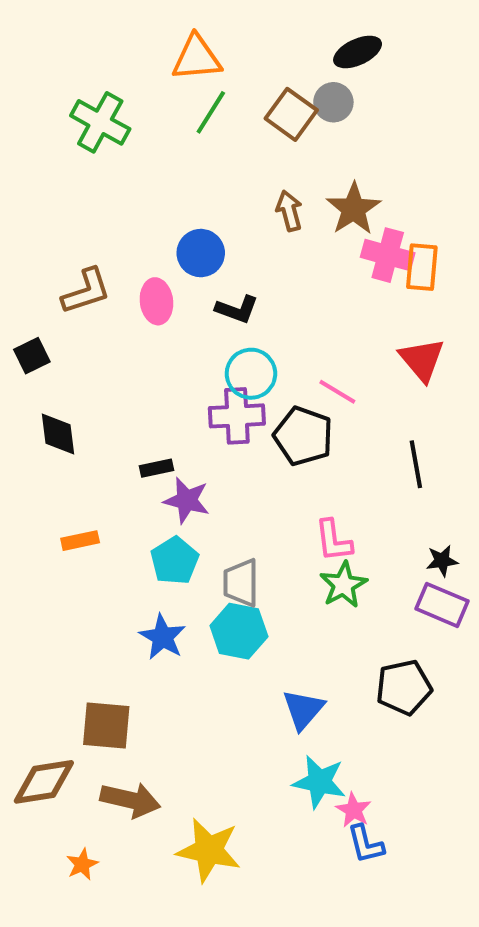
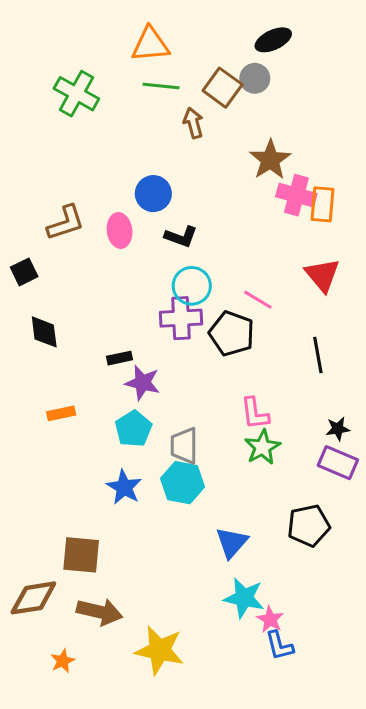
green line: (211, 112) -> (161, 86), turned 64
brown arrow: (289, 211) -> (193, 123), moved

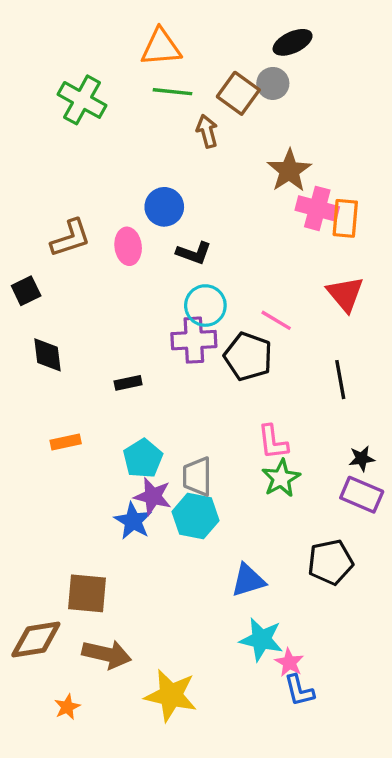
purple star: (143, 383) -> (153, 496), moved
blue triangle: (232, 543) -> (248, 580), turned 32

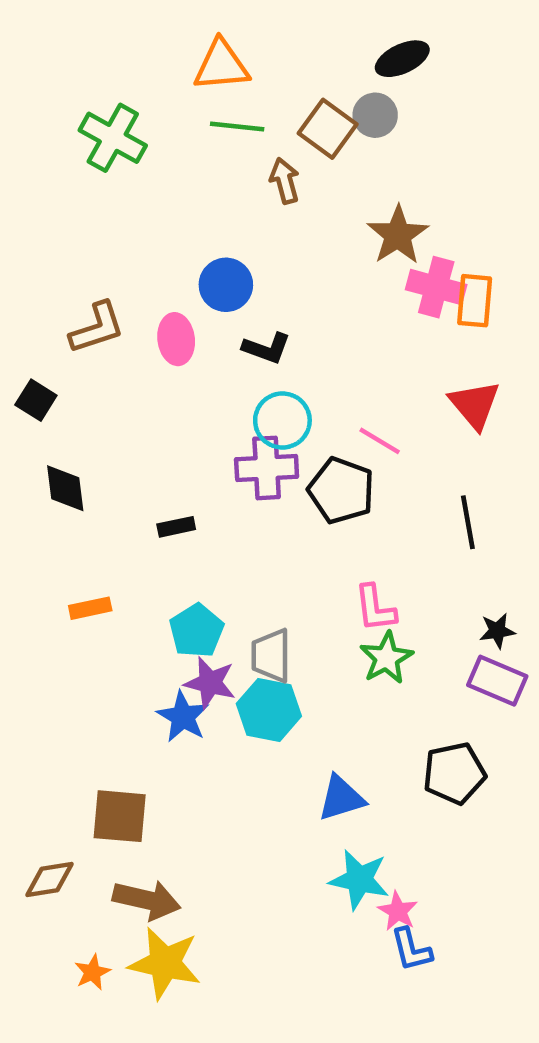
black square: (26, 291) -> (36, 400), turned -32
brown diamond: (36, 639) -> (49, 880), size x0.7
yellow star: (171, 695) -> (165, 963), moved

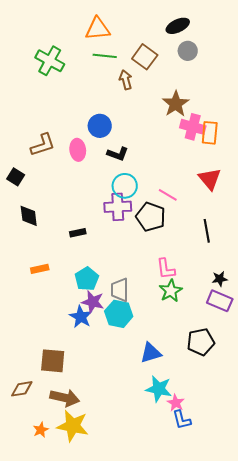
gray circle: (375, 115) -> (188, 51), moved

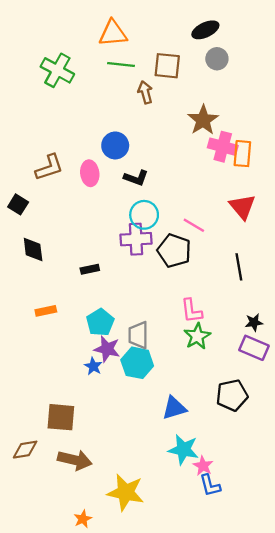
brown square: (145, 57) -> (167, 66), turned -30
blue star: (81, 317) -> (93, 366), size x0.7
yellow star: (73, 426) -> (126, 492), moved
orange star: (41, 430) -> (83, 519), moved

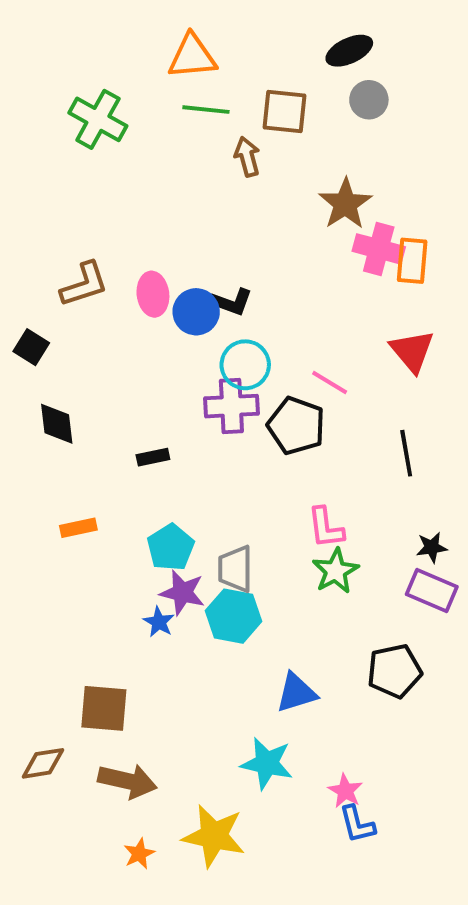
blue circle: (115, 145) -> (196, 312), moved
cyan star: (183, 450) -> (267, 763), moved
orange star: (83, 519) -> (139, 854), moved

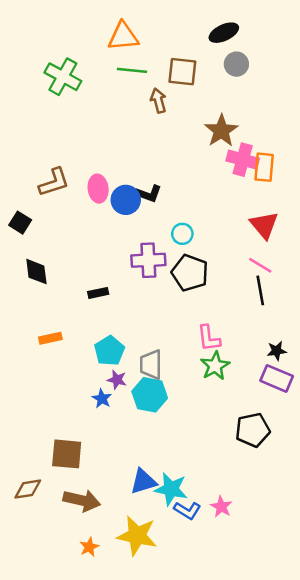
cyan circle: (245, 365) -> (182, 234), moved, size x0.7
pink line: (330, 382) -> (260, 265), moved
purple star: (182, 593) -> (117, 380), size x0.7
blue triangle: (296, 693) -> (143, 482), moved
blue L-shape: (357, 824) -> (187, 510), moved, turned -44

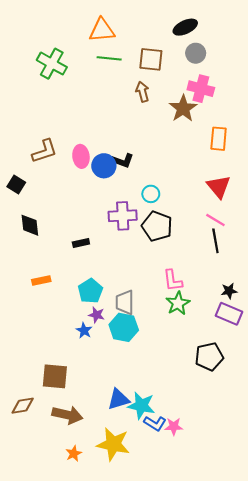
brown arrow: (158, 101) -> (142, 92), moved
pink cross: (243, 160) -> (201, 89), moved
pink star: (221, 507) -> (174, 426), moved, turned -30

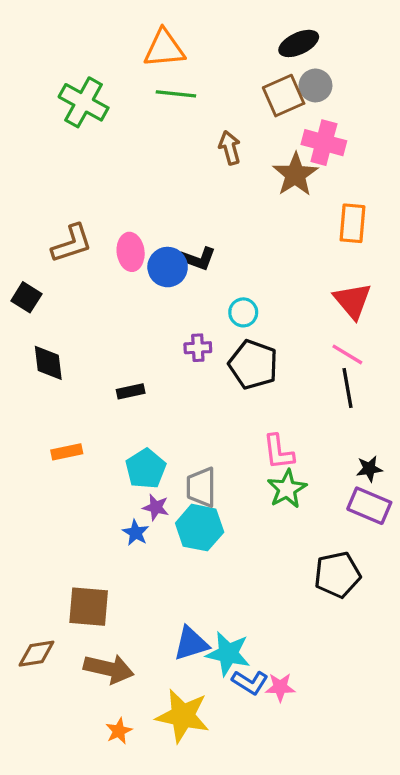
brown square: (151, 59) -> (284, 96), moved, turned -30
purple cross: (123, 216) -> (198, 348), size x0.6

